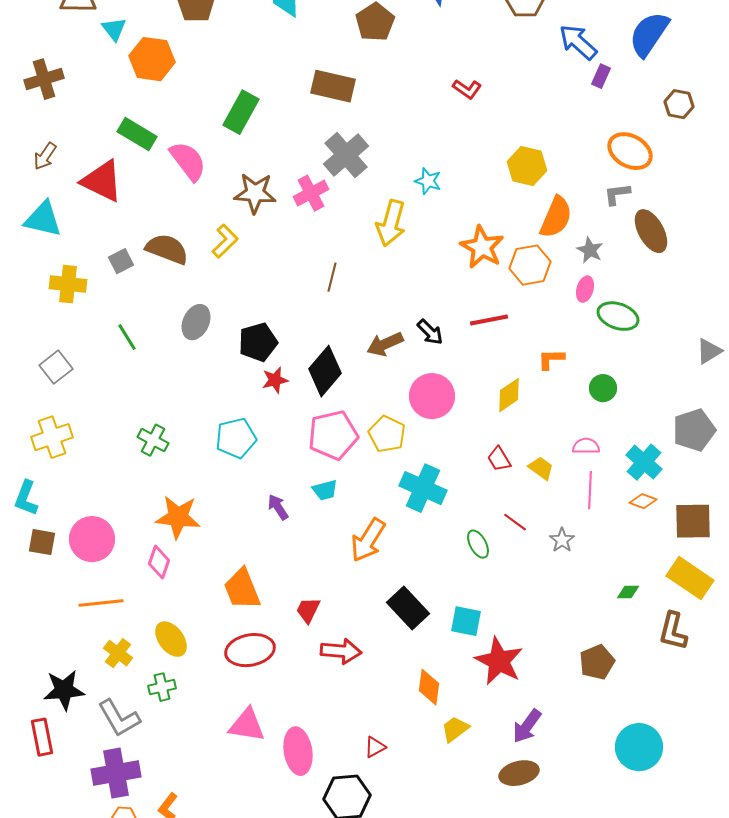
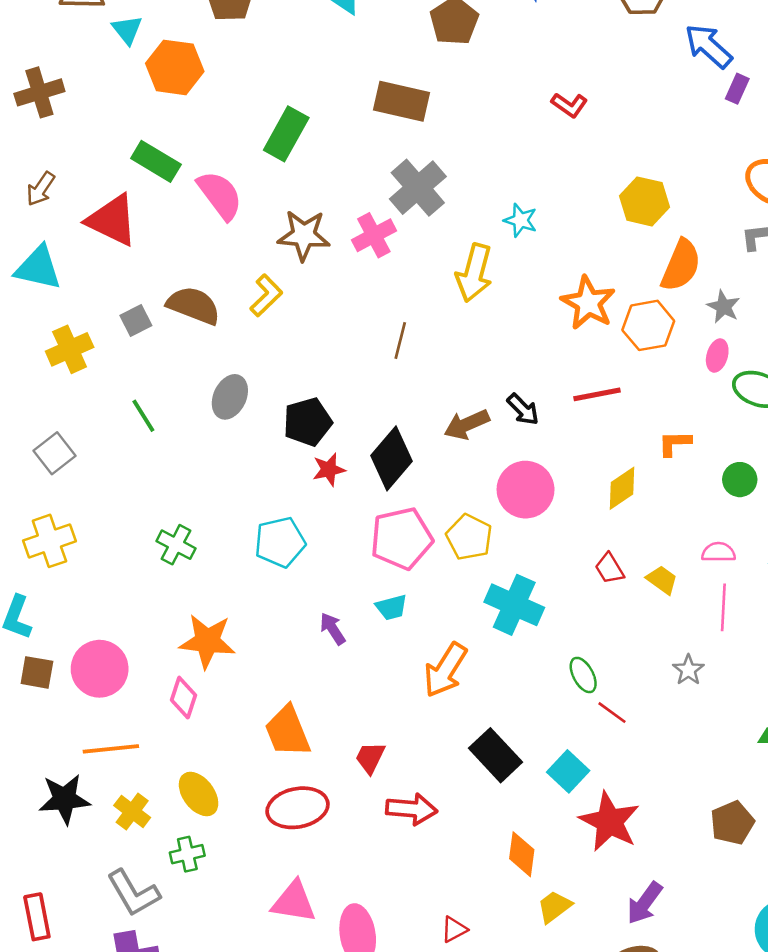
yellow cross: (68, 284) -> (70, 349), turned -30
red line: (515, 522) -> (612, 713), moved
cyan square: (466, 621) -> (568, 771), turned 32
black star: (64, 690) -> (64, 799), moved

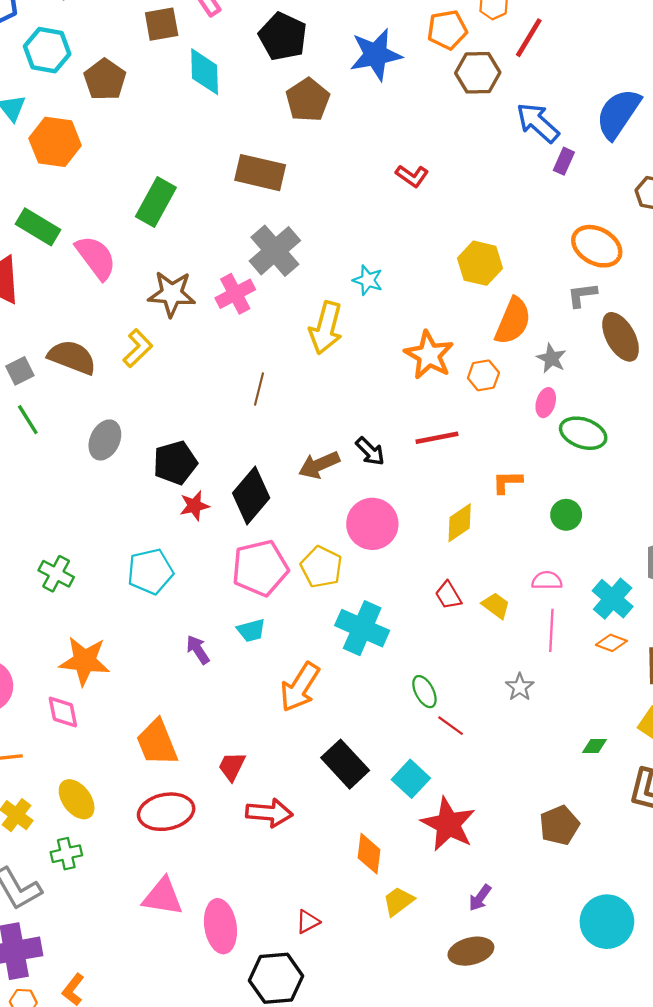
orange hexagon: (648, 325) -> (483, 375), size x0.7
green line: (143, 416) -> (28, 420), moved
pink diamond: (184, 698) -> (63, 712), turned -30
purple arrow: (645, 903) -> (480, 898), size x0.7

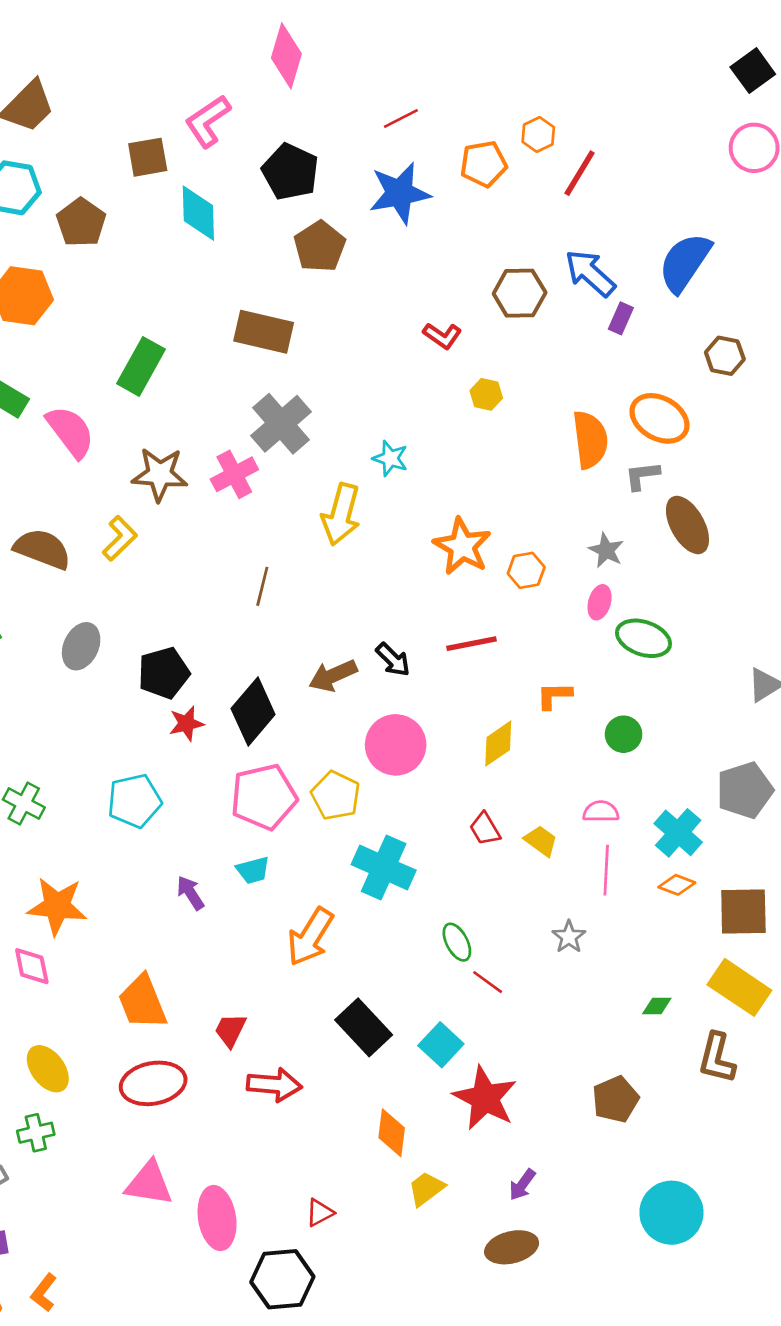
brown hexagon: (478, 73) -> (520, 293), moved
yellow hexagon: (480, 263) -> (486, 394), moved, size x0.6
orange semicircle: (513, 321) -> (590, 440), moved, turned -30

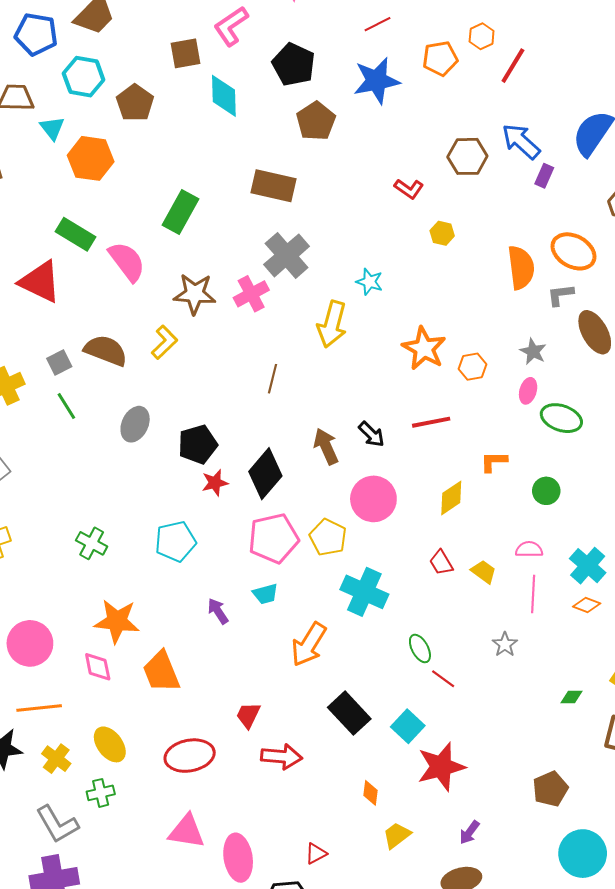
brown arrow: (333, 676) -> (326, 446), turned 90
orange trapezoid: (142, 1002) -> (161, 672), moved
red star: (485, 1098) -> (441, 767), turned 30
brown pentagon: (616, 1099) -> (550, 789), moved
orange diamond: (392, 1133) -> (370, 793), size x0.7

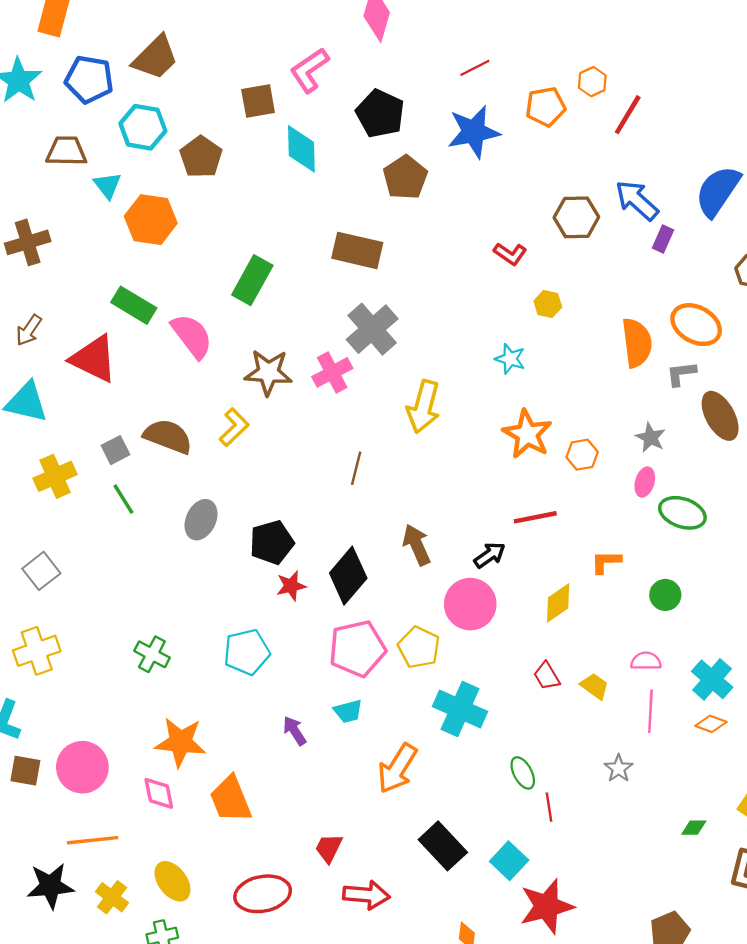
cyan star: (369, 282) -> (510, 359), moved
black arrow: (371, 434) -> (490, 555), moved, turned -80
red line: (443, 679) -> (549, 807), turned 45

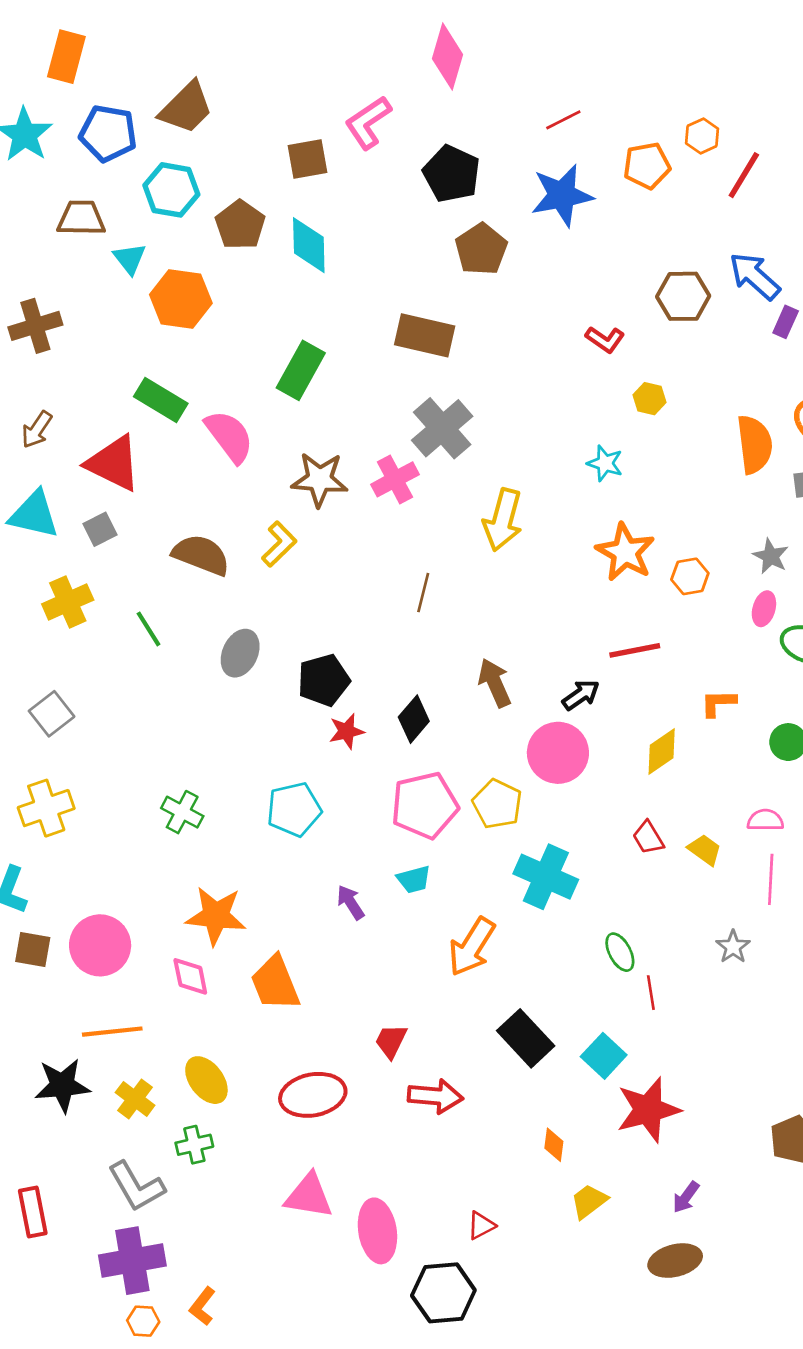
cyan diamond: (301, 149) -> (309, 245), moved
gray square: (115, 450) -> (100, 529), moved
black diamond: (348, 576) -> (414, 719), size x0.7

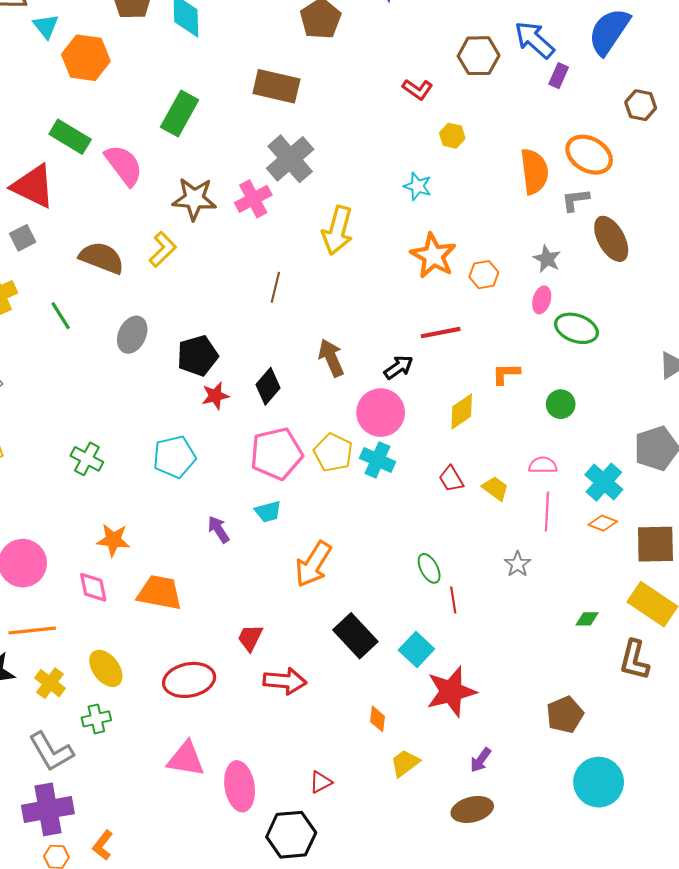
cyan cross: (546, 877) -> (377, 460), moved, size x0.7
orange star: (216, 916) -> (113, 540), size x0.7
orange trapezoid: (275, 983) -> (160, 593), turned 123

